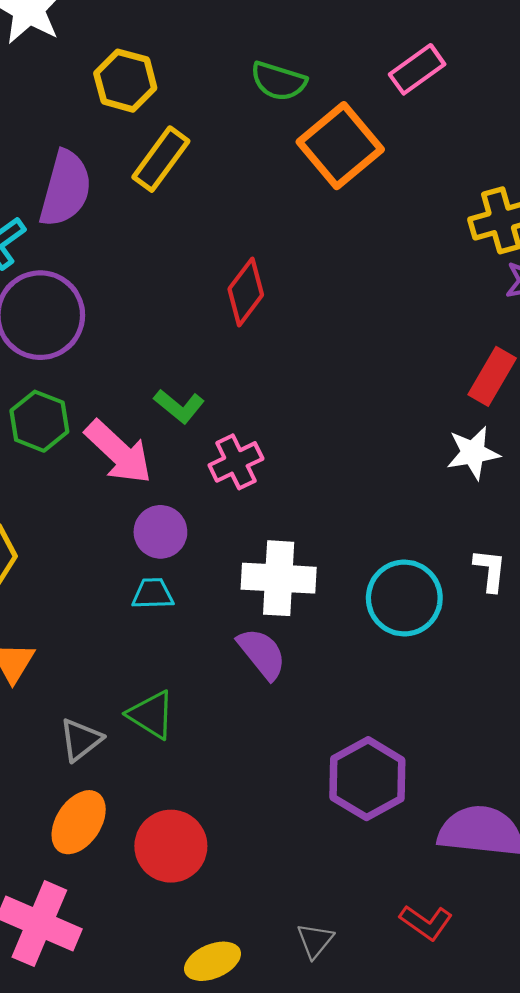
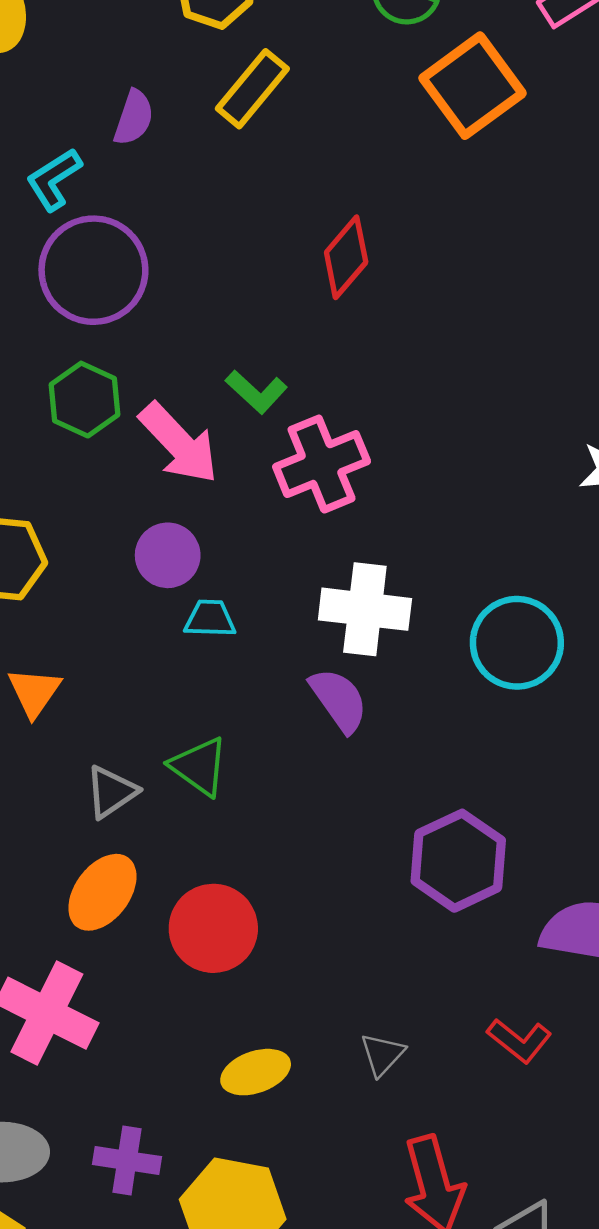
purple semicircle: (65, 189) -> (134, 118), size x0.6
pink cross: (236, 462) -> (322, 464), size x1.4
purple circle: (160, 532) -> (168, 555), moved

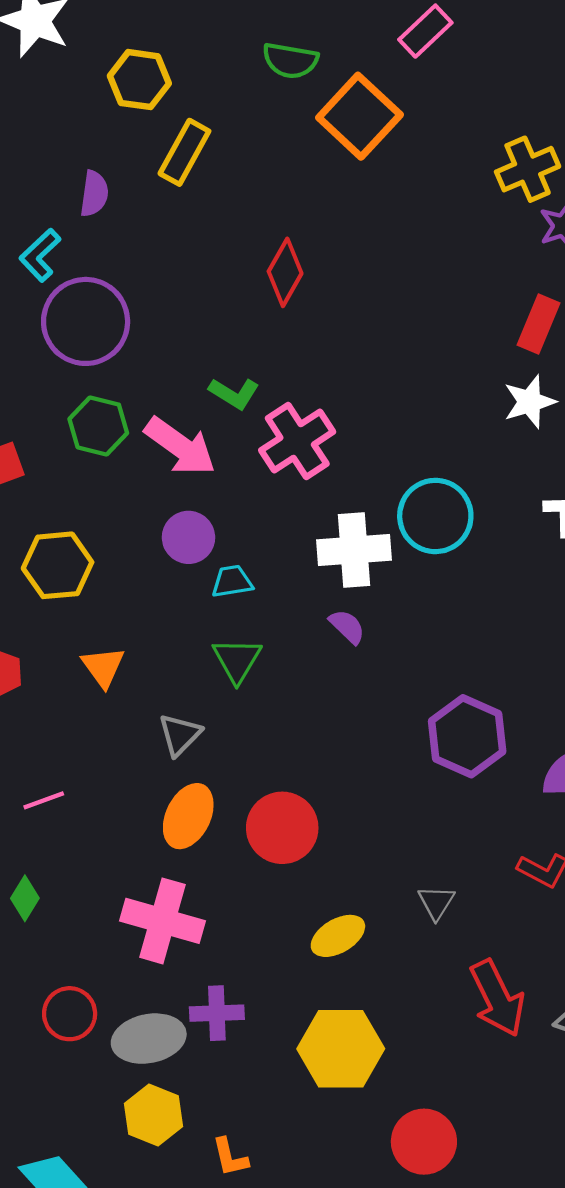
cyan circle: (517, 643) -> (435, 516), moved
purple semicircle: (339, 700) -> (347, 627), size x0.7
green triangle: (199, 766) -> (237, 660), moved, turned 36
purple cross: (127, 1161) -> (217, 1013), moved

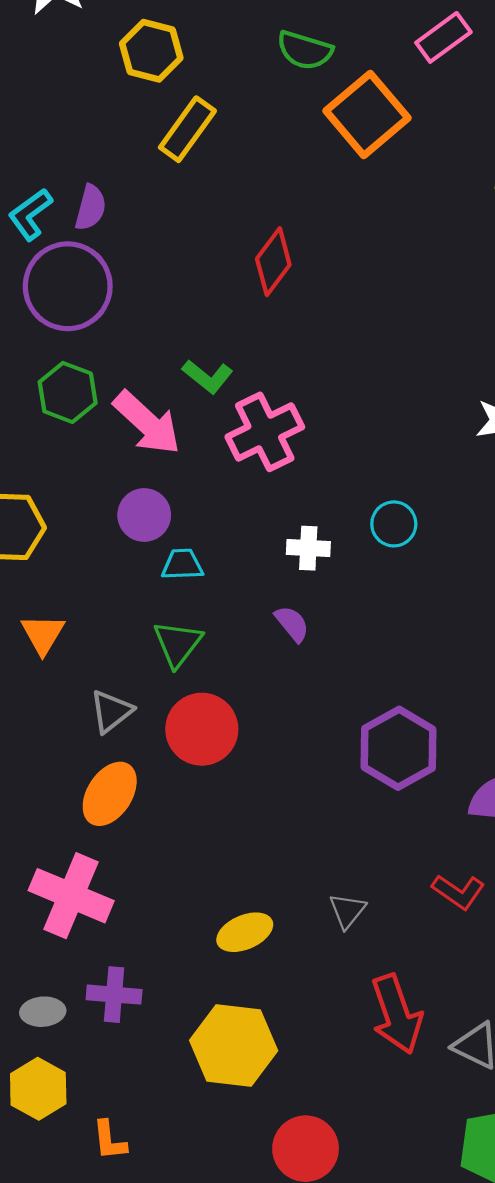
purple semicircle: (94, 194) -> (91, 208), moved
cyan circle: (435, 516) -> (394, 524), size x0.6
white cross: (354, 550) -> (308, 548), size x0.6
red circle: (282, 828) -> (202, 729), moved
gray ellipse: (149, 1039) -> (43, 1012), size x0.6

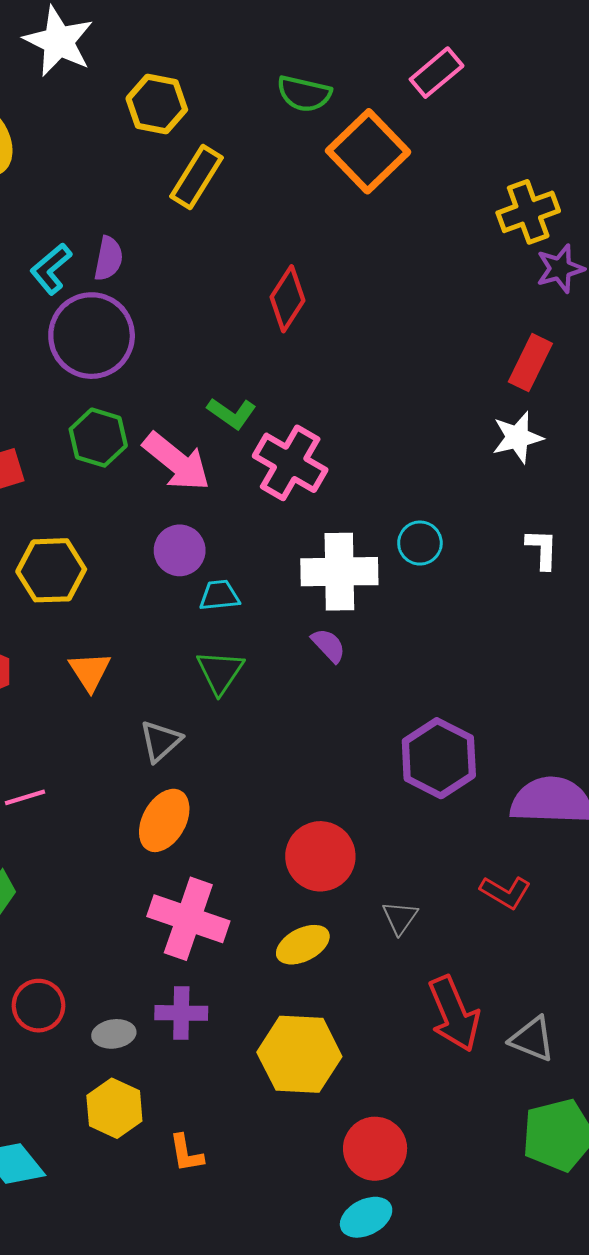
pink cross: (265, 432) -> (290, 463), turned -30
white cross: (308, 548) -> (339, 572), size x1.8
red circle: (202, 729) -> (320, 856), moved
pink cross: (71, 896) -> (188, 919), moved

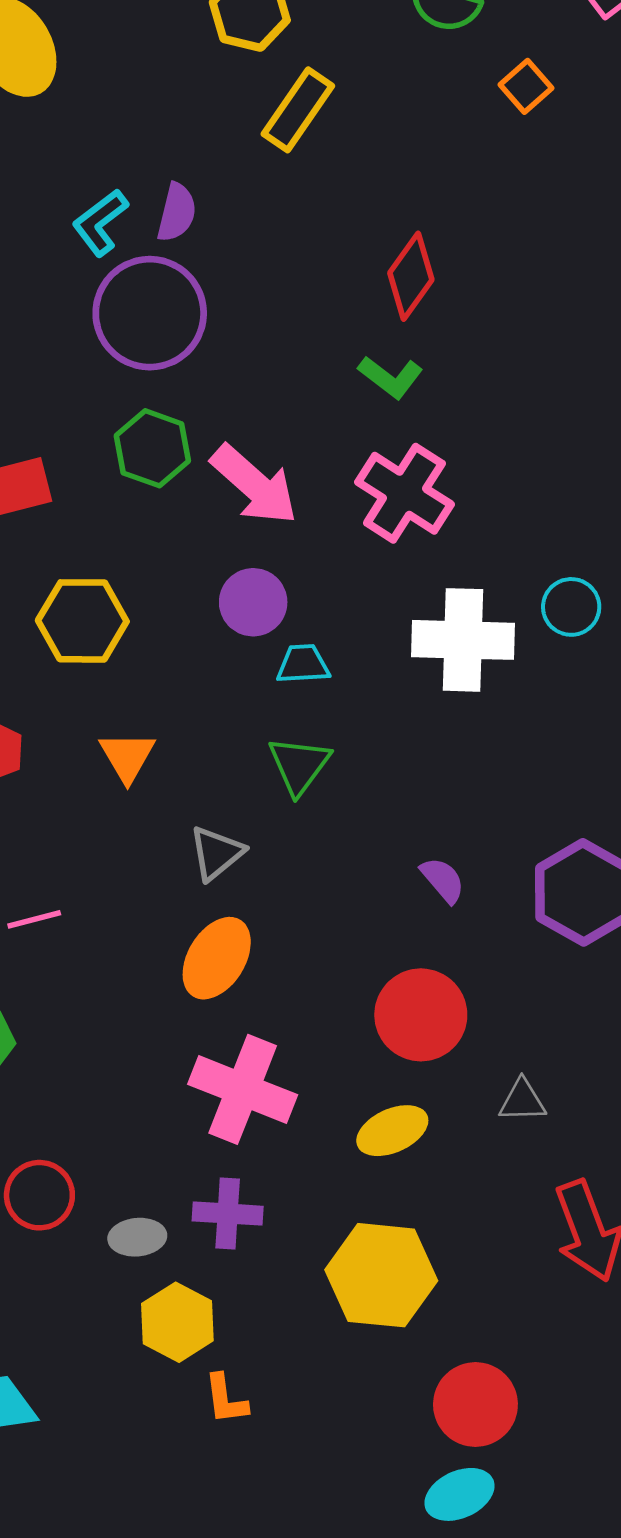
orange square: (368, 151) -> (526, 86), size x0.5
green L-shape: (232, 413) -> (391, 377), moved
purple semicircle: (329, 645) -> (443, 880), moved
gray triangle: (400, 918) -> (522, 1101), turned 51
yellow hexagon: (114, 1108) -> (177, 1322), moved

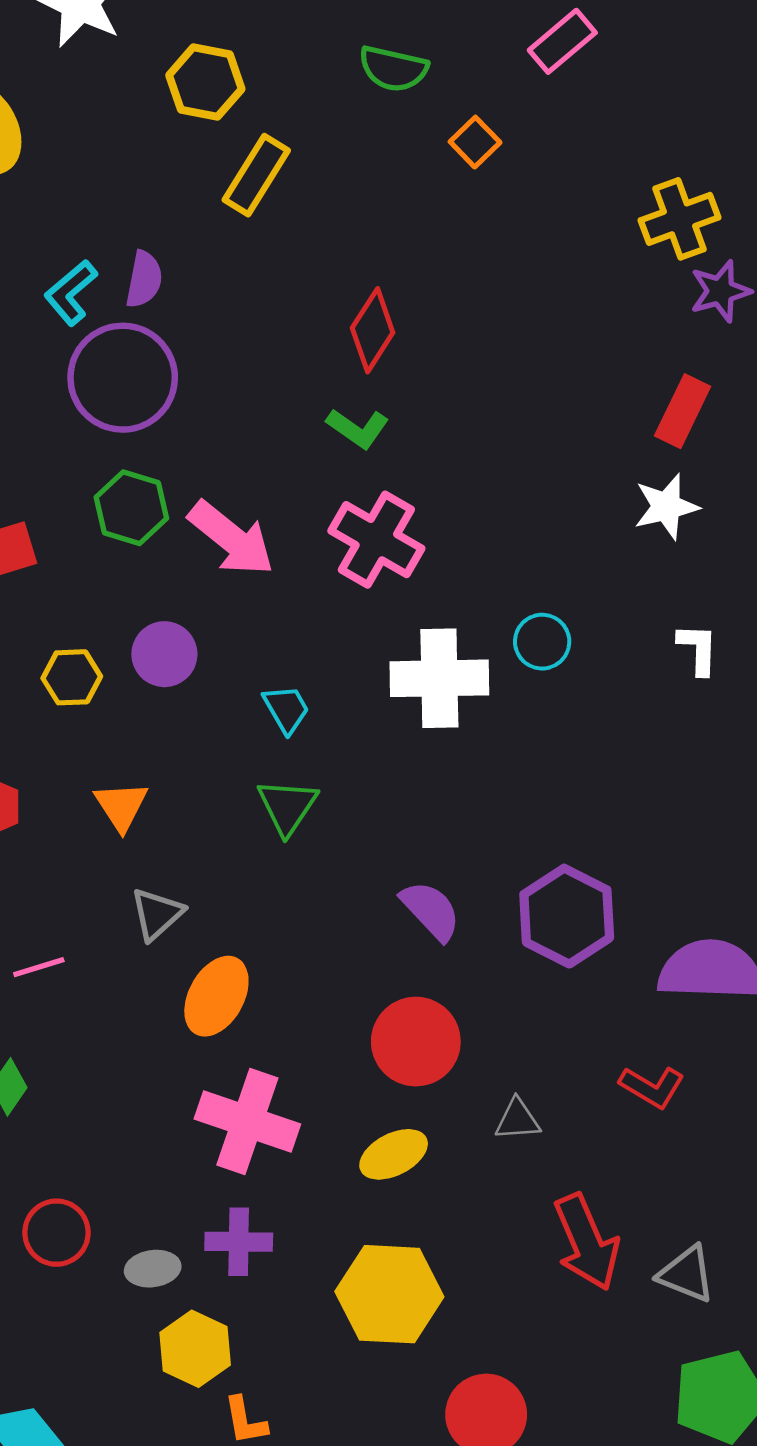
purple circle: (253, 602) -> (164, 654), moved
yellow hexagon: (82, 621) -> (72, 677), size x0.7
cyan trapezoid: (303, 664) -> (286, 709), turned 66
gray triangle: (216, 853) -> (157, 914), moved
purple semicircle: (443, 880) -> (431, 911), size x1.4

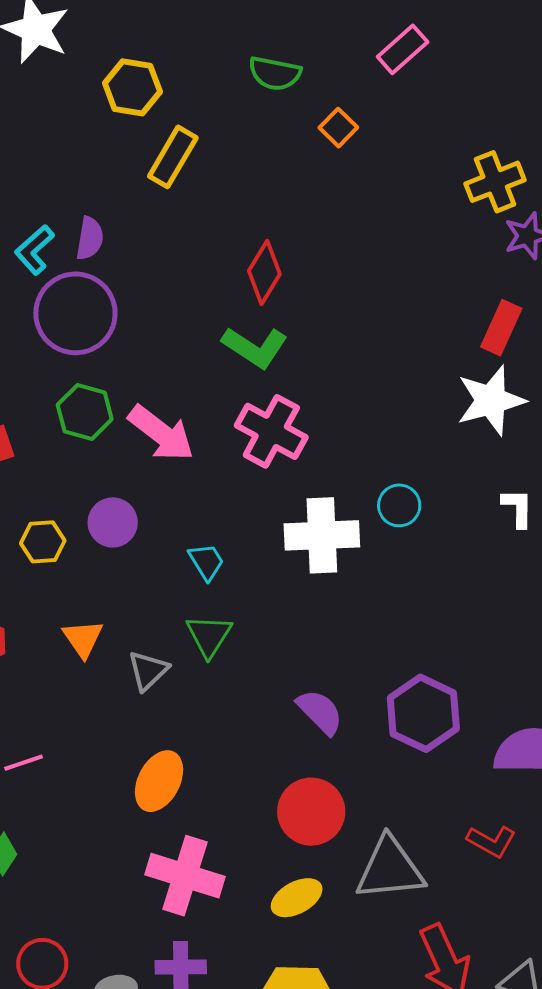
green L-shape: (358, 428) -> (255, 347), size x1.4
white star: (666, 507) -> (491, 400), size x1.4
gray triangle: (157, 914) -> (148, 671), moved
gray triangle: (517, 1120) -> (390, 869), size x2.0

